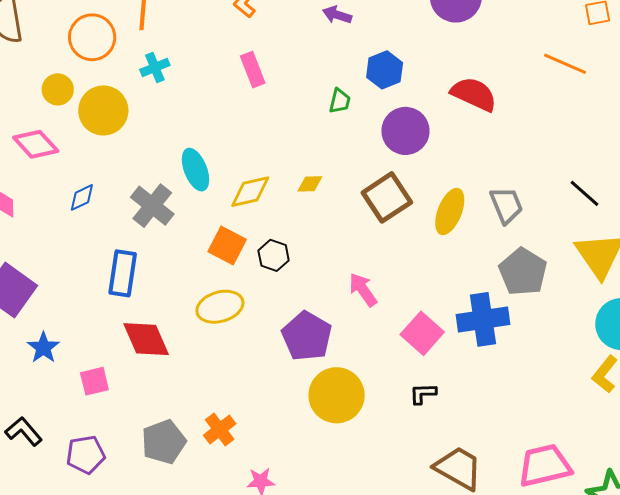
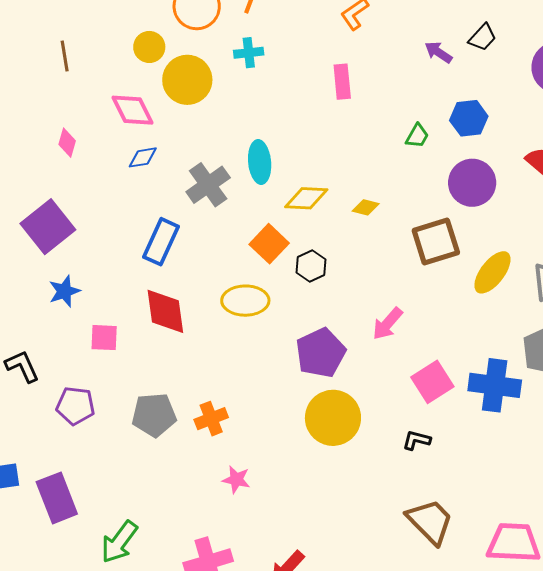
pink diamond: (36, 144) -> (132, 110), moved
pink arrow: (363, 290) -> (387, 324), turned -120

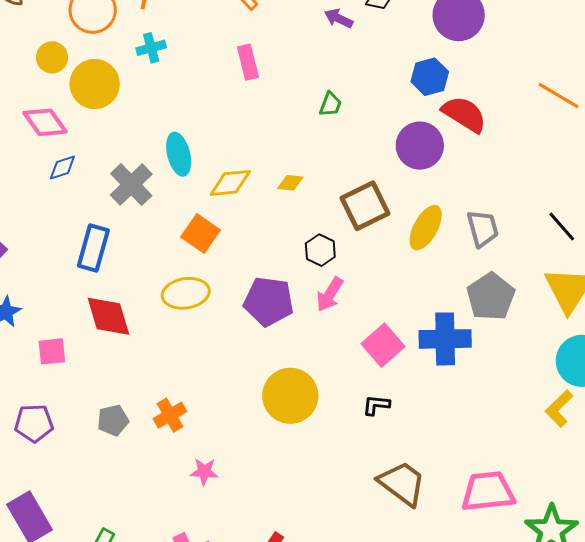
blue hexagon: (469, 118) -> (430, 77), moved
purple circle: (472, 183) -> (420, 146), moved
black hexagon: (311, 266) -> (320, 250), moved
purple pentagon: (321, 353) -> (269, 301), moved, turned -30
gray pentagon: (154, 415) -> (113, 420), size x0.7

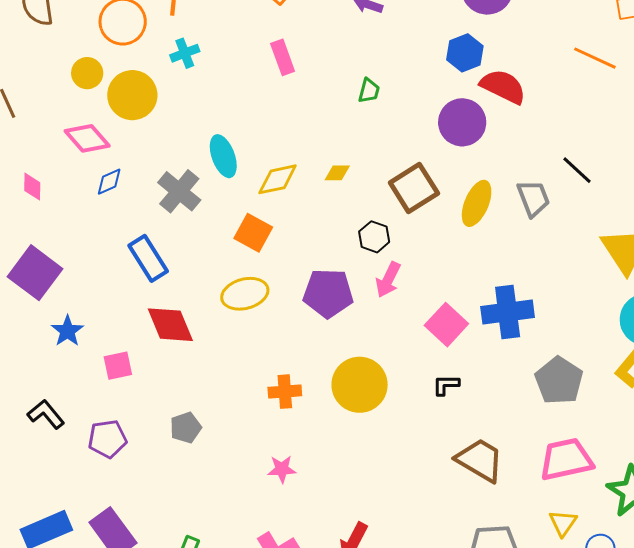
black line: (562, 227) -> (577, 170), moved
blue rectangle: (93, 248) -> (148, 258), turned -42
gray pentagon: (491, 297) -> (559, 381), moved
orange cross: (170, 415) -> (285, 392), moved, turned 32

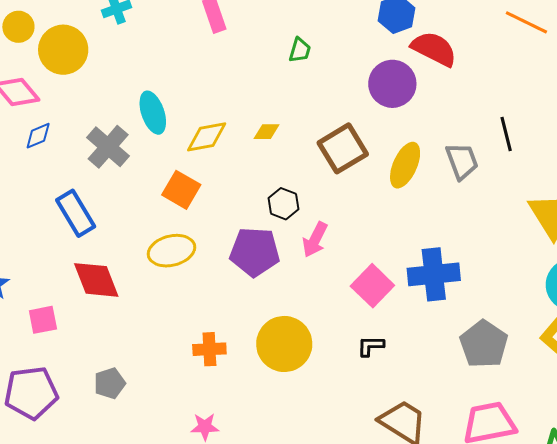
black line: (577, 170) -> (506, 134), turned 32
black hexagon: (374, 237) -> (283, 204), moved
purple pentagon: (107, 439) -> (31, 393), size x1.4

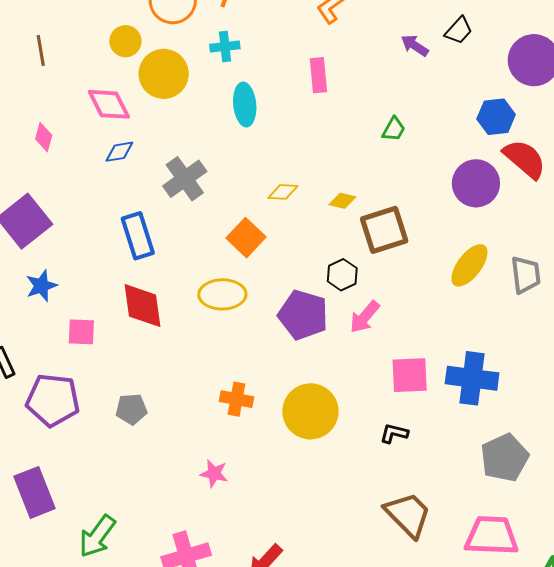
cyan ellipse: (153, 113) -> (245, 105), moved
yellow diamond: (207, 137) -> (283, 192), size x0.7
brown square: (343, 148) -> (384, 230), moved
pink square: (372, 286) -> (410, 375), turned 30

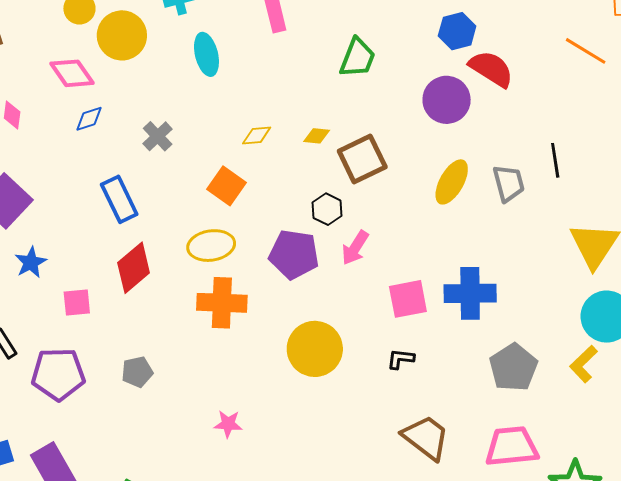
green trapezoid: (394, 129) -> (357, 58), size x1.6
gray cross: (185, 179) -> (158, 136), size x0.7
red diamond: (143, 306) -> (134, 268), turned 66
orange cross: (236, 399) -> (222, 303), moved, size x1.5

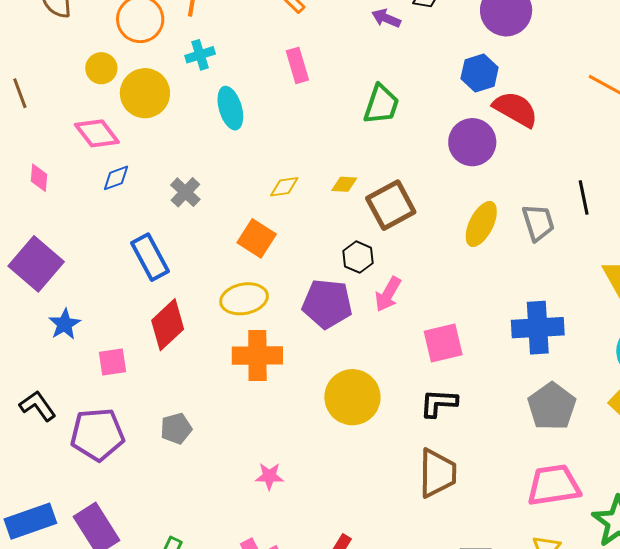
blue cross: (470, 293) -> (538, 328), moved
black L-shape: (401, 359) -> (439, 403), size x1.4
brown trapezoid: (426, 437) -> (437, 473), moved, turned 56

